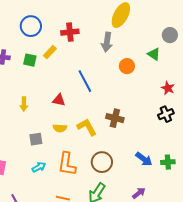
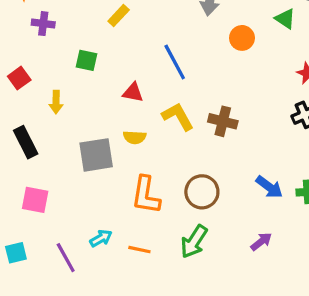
green square: (30, 60) -> (87, 60), moved
yellow arrow: (24, 104) -> (56, 102), moved
yellow L-shape: (87, 127) -> (178, 117), moved
gray square: (36, 139) -> (96, 155), size x1.6
cyan arrow: (39, 167) -> (101, 238), moved

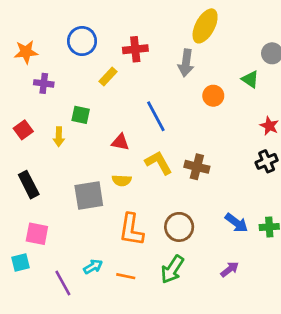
yellow arrow: (56, 102) -> (59, 137), moved
cyan square: (16, 253) -> (21, 262), moved

